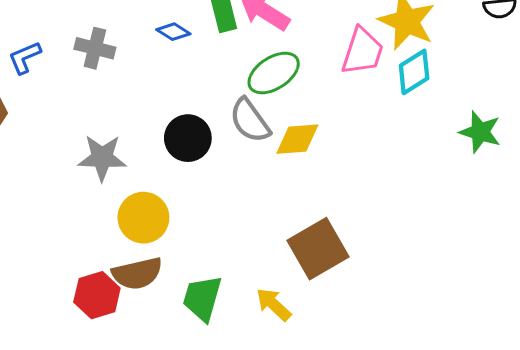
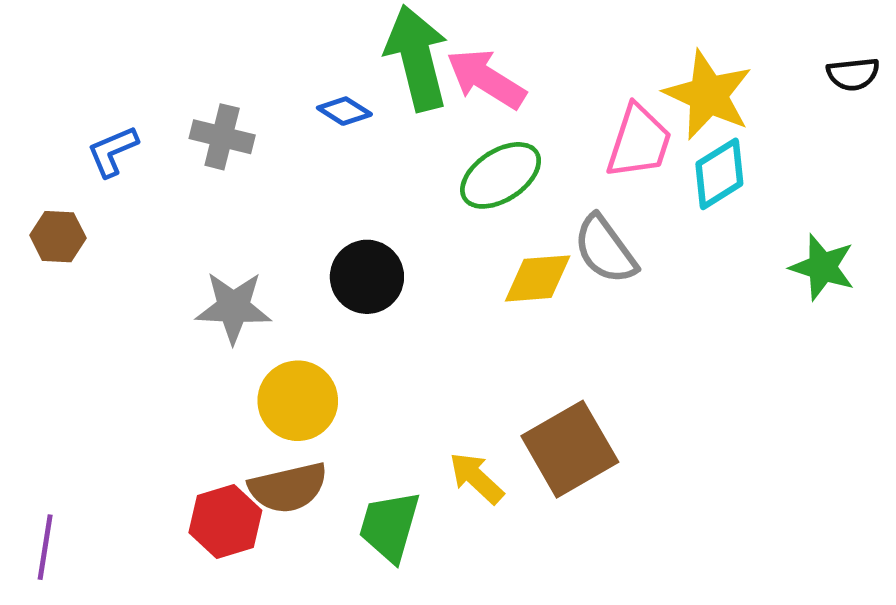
gray semicircle: (250, 121) -> (605, 249), moved
yellow arrow: (274, 304) -> (476, 478), moved

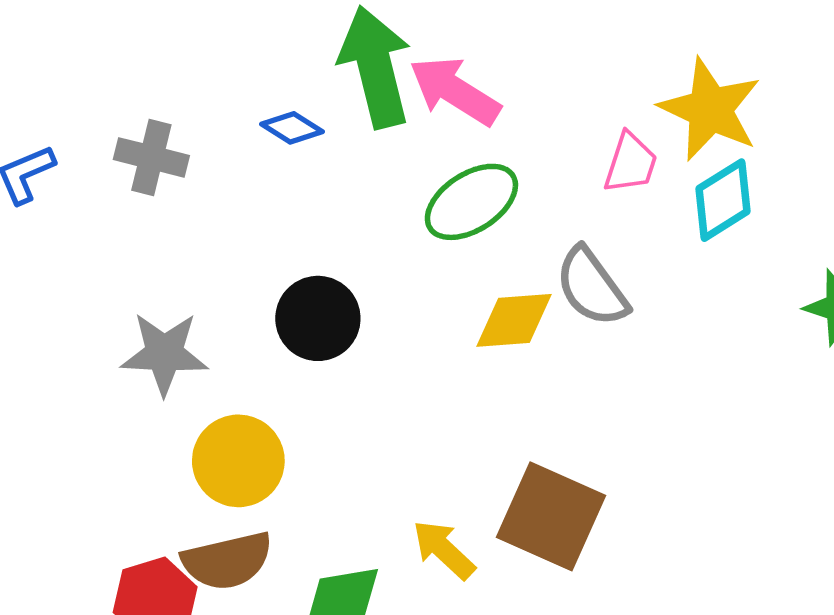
pink trapezoid: (639, 142) -> (631, 163), size x0.7
brown square: (570, 449) -> (551, 516), turned -36

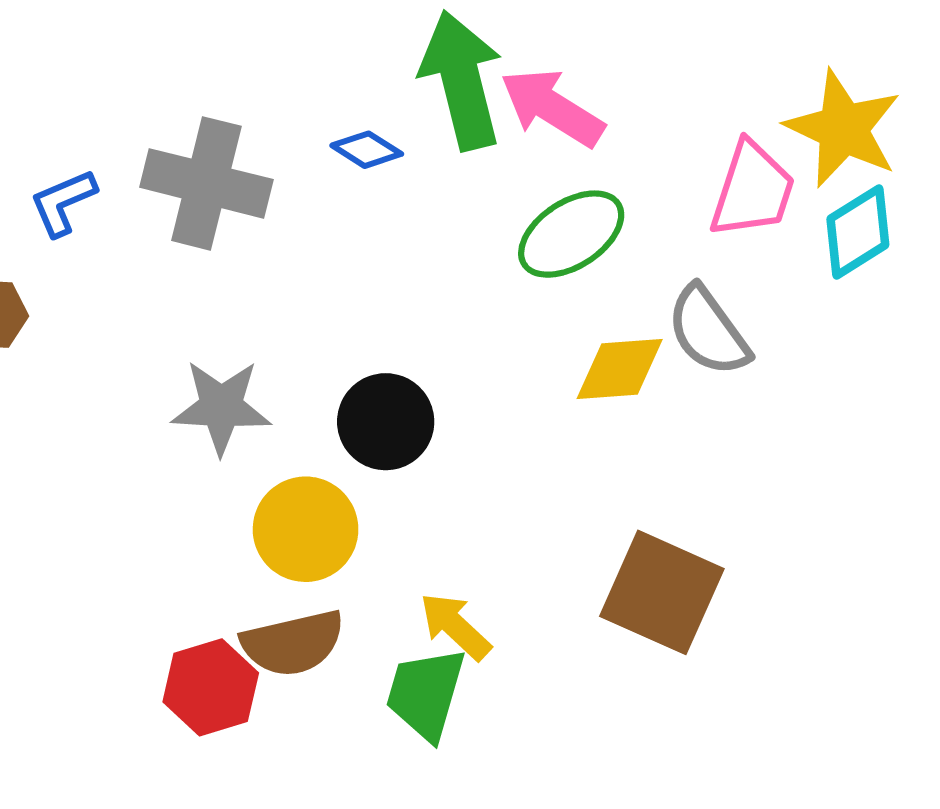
gray cross: (151, 157) -> (206, 183), size x1.5
pink trapezoid: (631, 163) -> (752, 190), size x1.4
black circle: (318, 318) -> (386, 422), moved
yellow arrow: (444, 550) -> (455, 626), moved

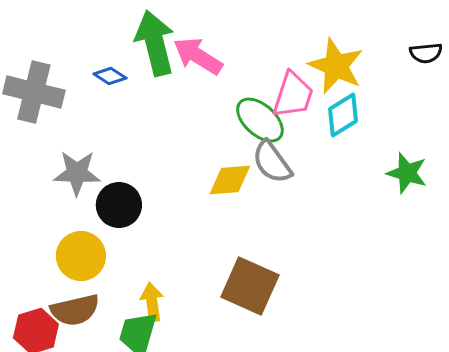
green ellipse: (571, 234) -> (260, 120), moved, turned 75
gray star: (221, 407) -> (77, 173), moved
yellow arrow: (455, 626) -> (152, 302), turned 39

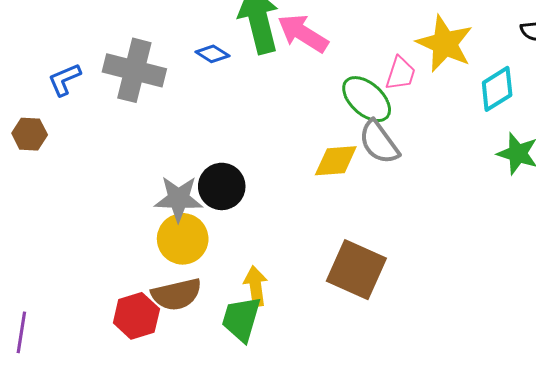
pink trapezoid: (293, 95) -> (401, 73), size x0.7
cyan diamond: (343, 115) -> (497, 89), moved
gray star: (77, 173) -> (179, 199), moved

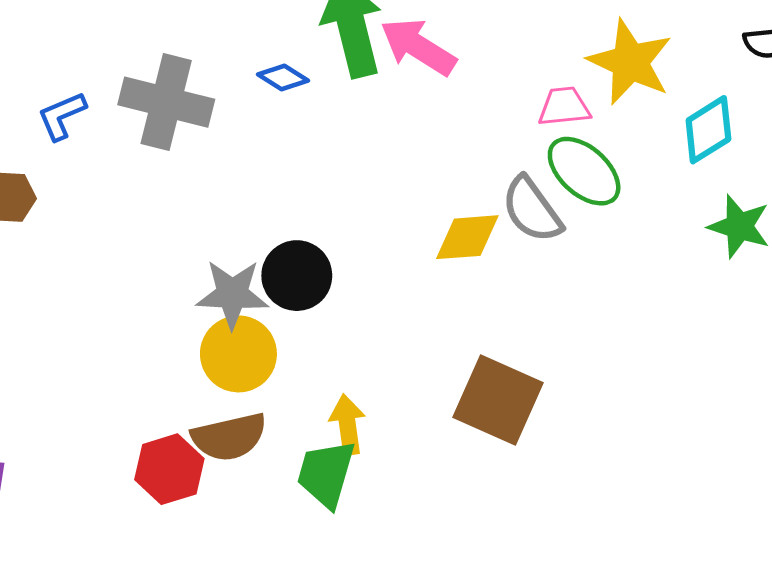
pink trapezoid: (401, 73) -> (564, 107), turned -114
green ellipse: (367, 99) -> (584, 171), moved

